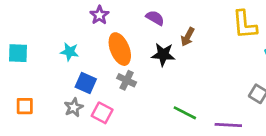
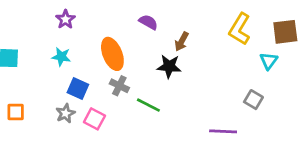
purple star: (99, 15) -> (65, 19), moved
yellow L-shape: (245, 25) -> (240, 29), turned 36
black star: (163, 54) -> (169, 66), moved
green line: (185, 113) -> (148, 105), moved

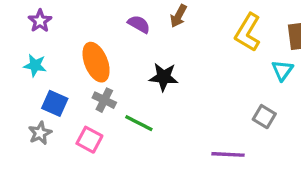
brown arrow: (182, 41) -> (179, 16), moved
pink square: (94, 119) -> (89, 140), moved

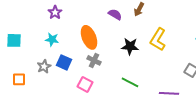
yellow L-shape: (248, 32) -> (158, 39), moved
green line: (139, 123) -> (130, 82), moved
gray star: (40, 133) -> (44, 66), moved

